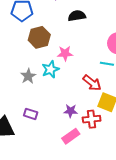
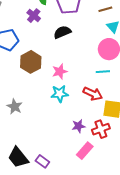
cyan star: (50, 69) -> (60, 94), moved, turned 30
gray star: (28, 76) -> (15, 107), moved
purple rectangle: (31, 114) -> (42, 161), moved, turned 32

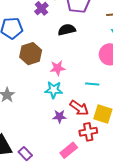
cyan line: (103, 72) -> (92, 84), moved
red arrow: (93, 94) -> (79, 108), moved
purple star: (79, 126) -> (59, 116), moved

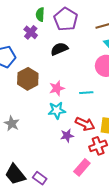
cyan line: (92, 84) -> (86, 93), moved

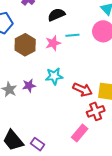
pink star: (57, 88) -> (53, 43), moved
cyan line: (86, 93) -> (72, 35), moved
purple star: (67, 136) -> (29, 86), moved

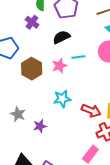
purple star: (29, 86) -> (40, 126), moved

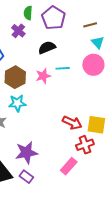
cyan star: (62, 99) -> (17, 103), moved
purple star: (40, 126) -> (26, 153), moved, size x1.6

